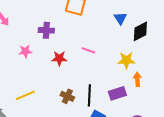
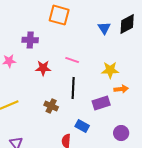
black diamond: (140, 31) -> (127, 24), moved
orange arrow: (137, 79) -> (121, 89), turned 88
black line: (89, 95) -> (73, 88), moved

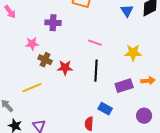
red star: (43, 68) -> (65, 68), moved
orange arrow: (121, 89) -> (148, 81), moved
brown cross: (51, 106) -> (45, 60), moved

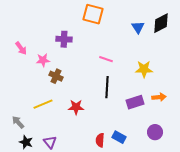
pink arrow: (10, 12) -> (21, 48), moved
red star: (65, 68) -> (76, 107), moved
blue rectangle: (105, 109) -> (119, 137), moved

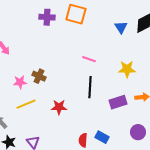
purple cross: (64, 39) -> (47, 17), moved
pink star: (43, 60) -> (20, 82), moved

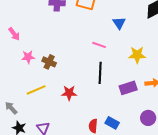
blue triangle: (121, 27) -> (119, 23), moved
pink star: (20, 82) -> (28, 57), moved

